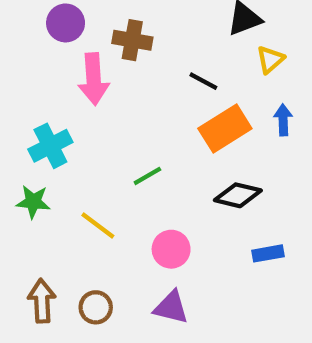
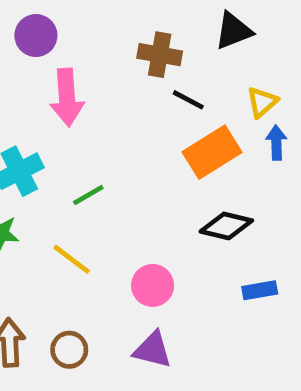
brown cross: (132, 40) -> (160, 55), moved
yellow triangle: (270, 60) -> (262, 102), moved
green line: (147, 176) -> (88, 195), moved

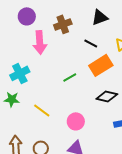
black triangle: (233, 31) -> (100, 17), moved
brown cross: (160, 55) -> (63, 24), moved, turned -30
green line: (88, 195) -> (70, 77), moved

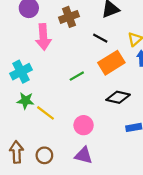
green star: (12, 99) -> (25, 101), moved

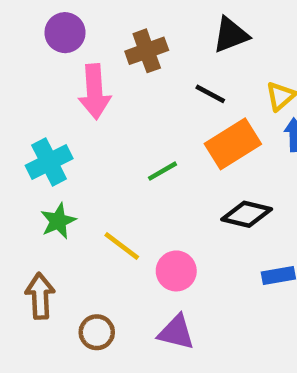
green star: (25, 101) -> (58, 221), turned -30
yellow line: (46, 113) -> (122, 246), moved
brown arrow: (17, 152) -> (40, 296), moved

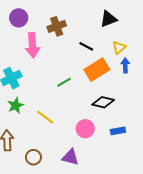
black triangle: (231, 35) -> (108, 19), moved
pink circle: (176, 271) -> (85, 129), moved

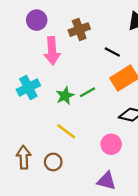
green star: (16, 105) -> (65, 96), moved
brown circle: (33, 157) -> (53, 162), moved
purple triangle: (70, 157) -> (106, 181), moved

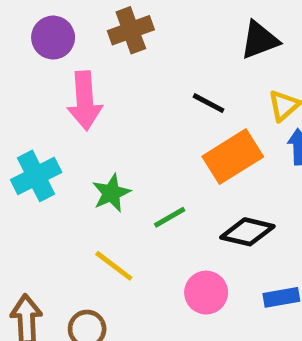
brown cross: (79, 30) -> (131, 30), moved
green line: (87, 92) -> (170, 217), moved

